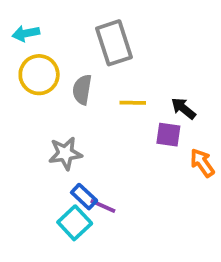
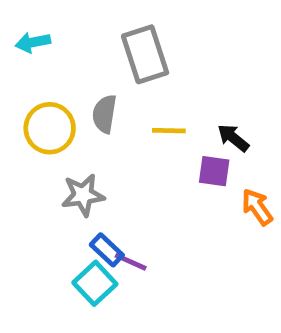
yellow circle: (39, 75) -> (50, 128), moved

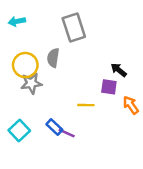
yellow line: (169, 131) -> (86, 105), moved
gray star: (83, 195) -> (31, 83), moved
cyan square: (95, 283) -> (19, 131), moved

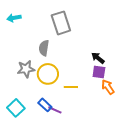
yellow circle: (25, 65) -> (48, 74), moved
purple square: (109, 87) -> (99, 72), moved

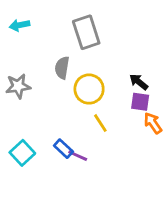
gray star: (26, 69) -> (18, 86), moved
yellow circle: (48, 74) -> (89, 89), moved
yellow line: (71, 87) -> (100, 123), turned 56

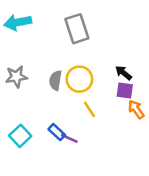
cyan arrow: (19, 25) -> (18, 22), size x1.5
gray semicircle: (62, 68) -> (55, 80), moved

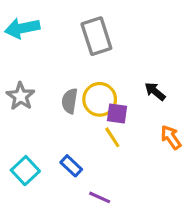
gray star: (16, 77) -> (21, 96), turned -30
purple square: (125, 90) -> (117, 114), moved
purple line: (69, 138) -> (100, 197), moved

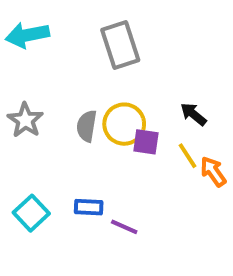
yellow line: (112, 137) -> (187, 156), moved
blue rectangle: (71, 166) -> (89, 207), turned -40
purple line: (100, 197) -> (124, 227), moved

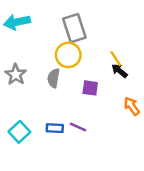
yellow circle: (124, 124) -> (68, 55), moved
yellow line: (187, 156) -> (116, 59), moved
purple line: (124, 227) -> (78, 127), moved

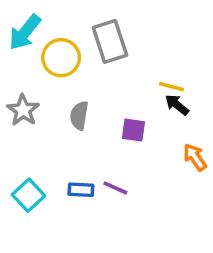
cyan arrow: (17, 22) -> (25, 32), turned -40
yellow circle: (68, 55) -> (61, 58), moved
yellow line: (116, 59) -> (171, 87), turned -42

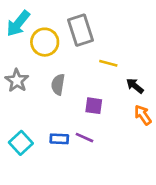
yellow line: (171, 87) -> (108, 63), moved
black arrow: (177, 105) -> (135, 86), moved
purple square: (133, 130) -> (94, 106), moved

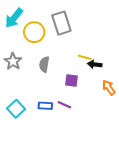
yellow line: (108, 63) -> (85, 57), moved
black arrow: (135, 86) -> (95, 64), moved, turned -32

